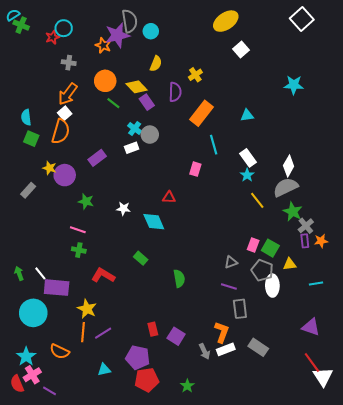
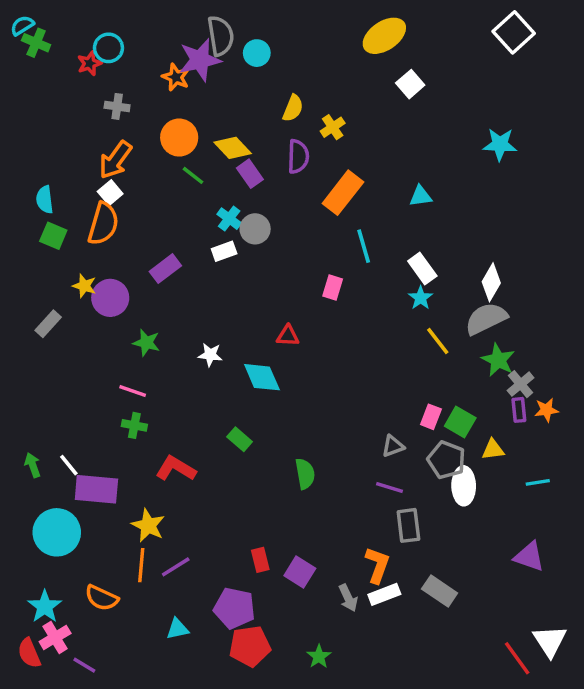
yellow semicircle: (156, 64) -> (293, 108), moved
red line: (312, 363) -> (517, 658), moved

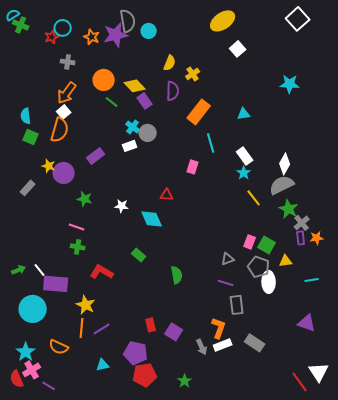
orange star: (176, 77) -> (92, 37), moved
green arrow: (33, 465) -> (19, 270), turned 88

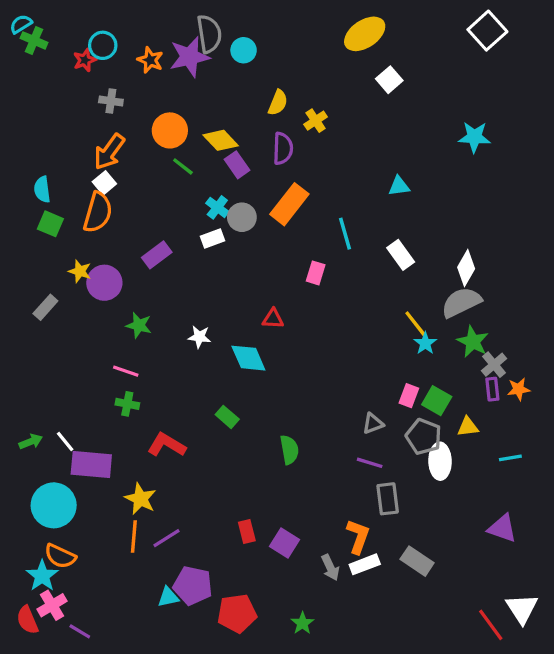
orange rectangle: (199, 112) -> (289, 204), moved
cyan star: (244, 173) -> (425, 343), moved
orange semicircle: (59, 347) -> (60, 556), moved
purple pentagon: (136, 353) -> (193, 586), moved

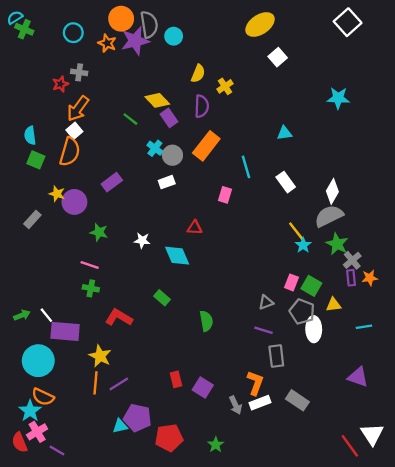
red star: (85, 60) -> (60, 84), moved
orange circle: (170, 130) -> (121, 19), moved
white rectangle: (212, 239) -> (167, 182), moved

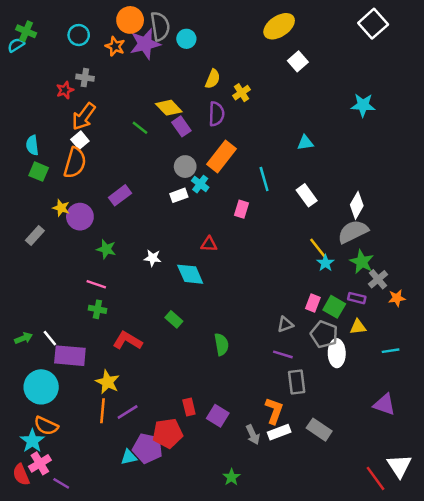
cyan semicircle: (15, 18) -> (16, 45), moved
cyan cross: (155, 148) -> (200, 184), moved
purple rectangle: (351, 278) -> (357, 298), moved, turned -70
red pentagon: (169, 438) -> (168, 433), moved

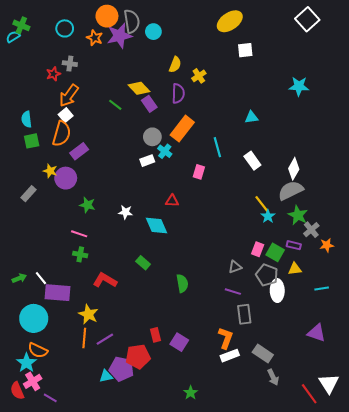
white square: (298, 61) -> (245, 50), turned 35
green square: (39, 172) -> (32, 141), turned -35
purple rectangle: (120, 195) -> (79, 151), moved
gray arrow: (253, 435) -> (273, 377), moved

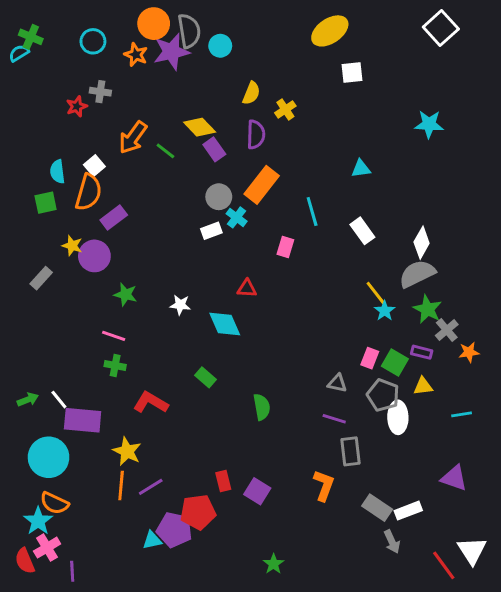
orange arrow: (69, 96) -> (133, 138), moved
cyan semicircle: (26, 119) -> (57, 172), moved
gray triangle: (235, 267) -> (337, 383), turned 32
white rectangle: (230, 356) -> (408, 511), moved
purple line: (50, 398) -> (72, 571), turned 56

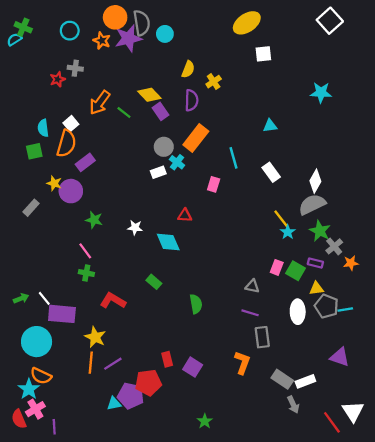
pink line: (114, 336) -> (85, 251), turned 35
gray pentagon: (383, 395) -> (326, 306), moved

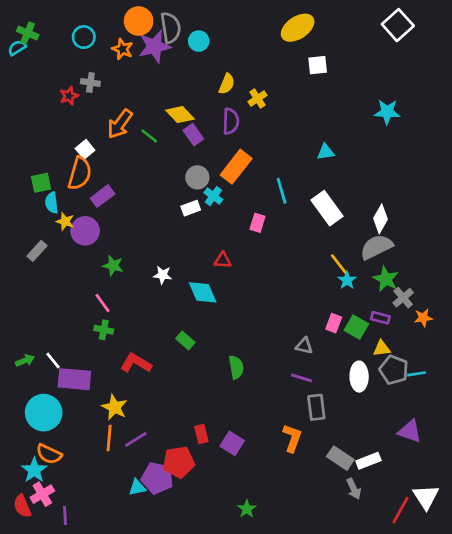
cyan semicircle: (43, 128) -> (52, 203), moved
white rectangle: (271, 172) -> (327, 208), size x1.4
red line: (332, 422) -> (400, 510), turned 65

